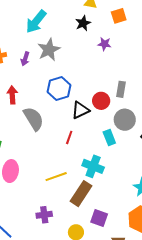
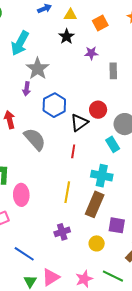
purple arrow: (25, 59) -> (27, 89), moved
gray rectangle: (121, 89) -> (113, 71), moved
yellow line: (56, 177) -> (67, 192), turned -50

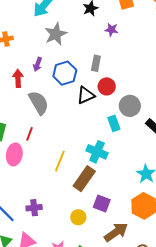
gray rectangle: (113, 71) -> (96, 63), moved
purple arrow: (27, 89) -> (38, 64), moved
red line: (73, 151) -> (29, 134), moved
purple cross: (62, 232) -> (34, 208), moved

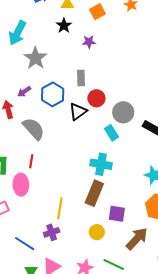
purple arrow: (38, 64) -> (24, 92), turned 48
yellow line: (60, 161) -> (60, 208), moved

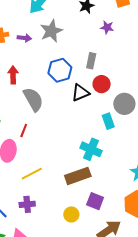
purple arrow: (24, 92) -> (24, 38), moved, turned -152
brown rectangle: (94, 193) -> (78, 176), turned 35
yellow line: (60, 208) -> (32, 174), moved, turned 40

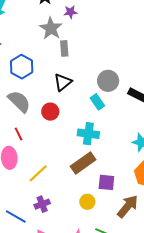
gray star: (51, 31) -> (51, 28), moved
blue hexagon: (60, 70) -> (22, 67), moved
red circle: (102, 84) -> (50, 112), moved
red line: (24, 130) -> (19, 134), turned -32

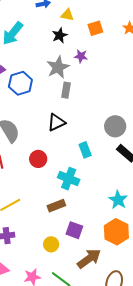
blue hexagon: (22, 67) -> (20, 83), moved
gray circle: (108, 81) -> (115, 126), moved
red circle: (50, 112) -> (38, 159), moved
brown rectangle: (83, 163) -> (56, 206), size x0.7

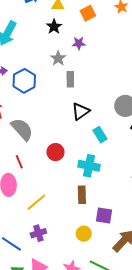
gray star: (58, 67) -> (58, 58), size x0.7
black triangle: (56, 122) -> (81, 111), moved
brown rectangle: (56, 206) -> (82, 195), turned -60

